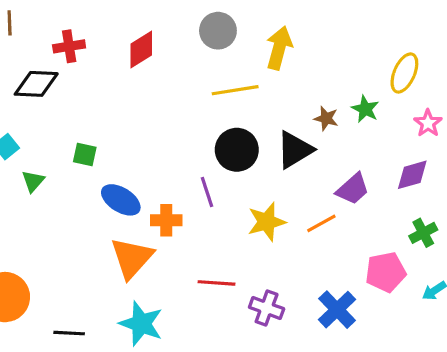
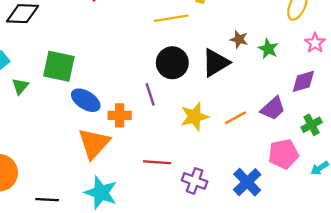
green star: (365, 109) -> (268, 49), moved
green square: (85, 154) -> (59, 66), size x1.8
purple trapezoid: (353, 189) -> (273, 108), moved

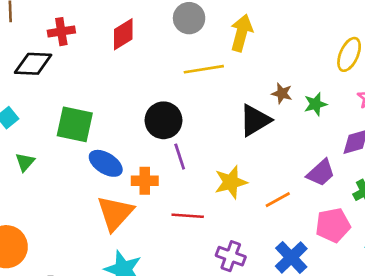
green star: (268, 49) -> (315, 104), turned 30
black circle: (172, 63) -> (164, 120), moved
green triangle: (20, 86) -> (25, 162), moved
orange line: (235, 118) -> (278, 200), moved
red line: (157, 162) -> (188, 216), moved

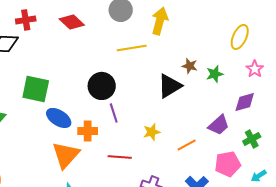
red diamond: (123, 34) -> (72, 22), turned 75
yellow star: (231, 182) -> (152, 132), size x0.7

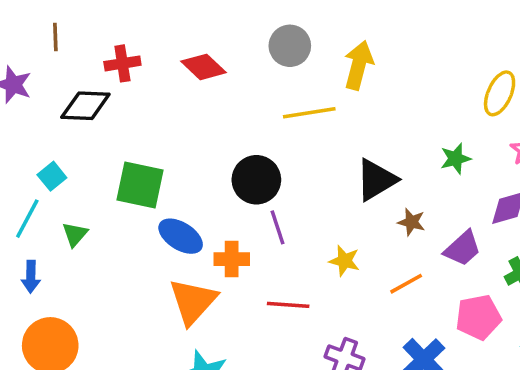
brown star: (190, 66) -> (411, 222), moved
yellow star: (152, 132) -> (344, 261), turned 30

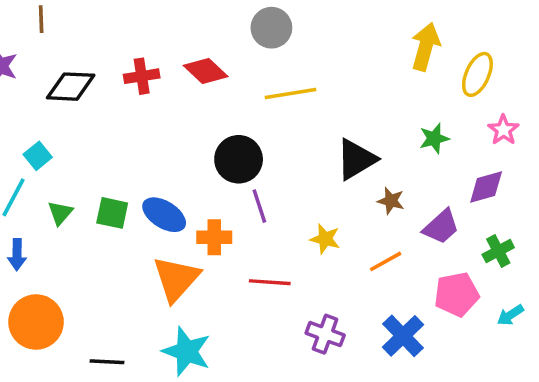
red cross: (122, 63) -> (142, 76), moved
yellow arrow: (359, 65) -> (426, 47), moved
red diamond: (204, 67) -> (206, 71), moved
green square: (140, 185) -> (112, 213), moved, size x0.7

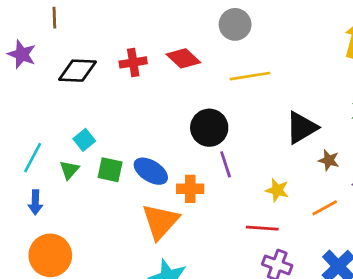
cyan square: (38, 156) -> (84, 140), moved
red line: (270, 282) -> (262, 228), moved

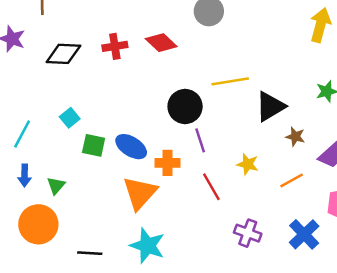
yellow line: (250, 76) -> (230, 81), moved
green triangle: (69, 170) -> (56, 185), moved
red line: (262, 228) -> (211, 187), moved, turned 56

